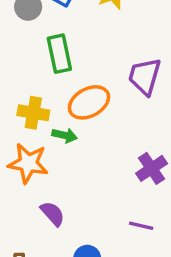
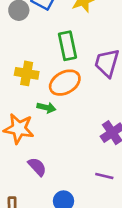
green rectangle: (59, 54) -> (67, 46), moved
yellow cross: (33, 113) -> (27, 73), moved

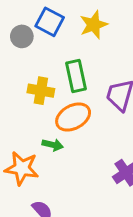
yellow cross: (27, 73) -> (41, 91), moved

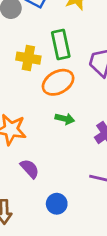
green arrow: (53, 145) -> (65, 119), moved

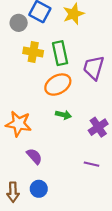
yellow cross: (28, 58) -> (33, 52), moved
blue circle: (57, 204) -> (39, 189), moved

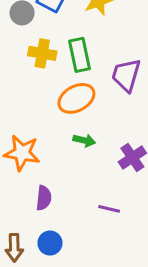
purple semicircle: (34, 156) -> (44, 198), turned 48
purple line: (91, 164) -> (109, 209), moved

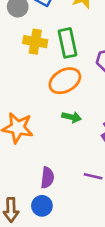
purple semicircle: (44, 198) -> (47, 178), moved

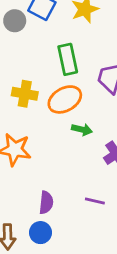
yellow cross: (35, 42) -> (25, 94), moved
green arrow: (72, 117) -> (82, 130), moved

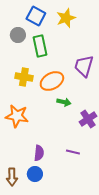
gray circle: (15, 21) -> (18, 35), moved
green rectangle: (68, 59) -> (40, 46), moved

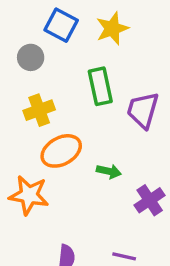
green rectangle: (40, 46) -> (100, 86), moved
yellow cross: (24, 77) -> (39, 110), moved, turned -30
orange ellipse: (52, 81) -> (61, 151), moved

